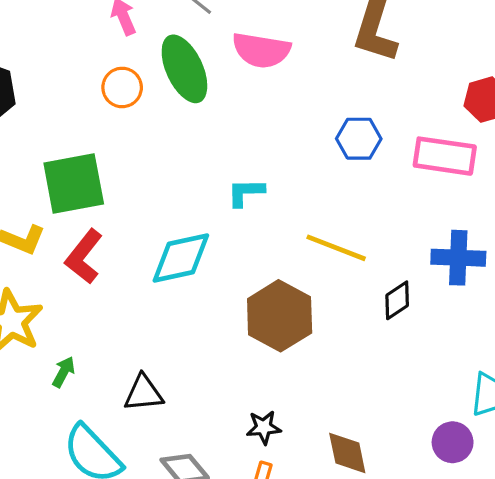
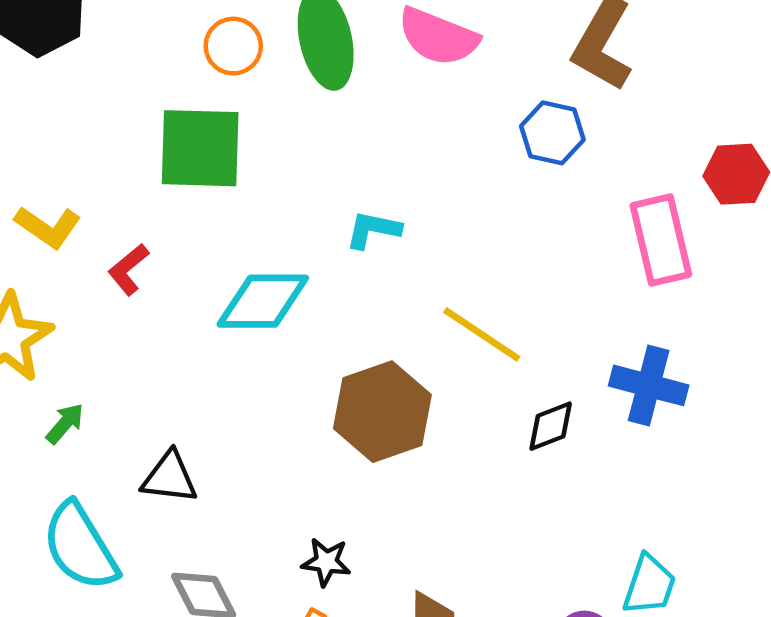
blue hexagon: (359, 139) -> (552, 133), moved
pink rectangle: (445, 156) -> (661, 240), turned 56
green square: (74, 184) -> (200, 148), moved
red L-shape: (84, 257) -> (128, 269), size x0.7

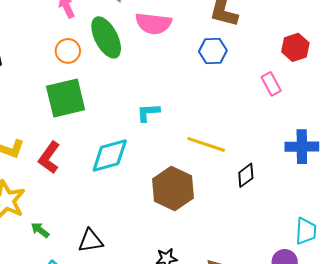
pink rectangle: (661, 240) -> (271, 84), size x0.6
red L-shape: (128, 269) -> (49, 158), size x1.4
blue cross: (649, 385) -> (302, 147), moved
green arrow: (65, 423) -> (40, 230), turned -78

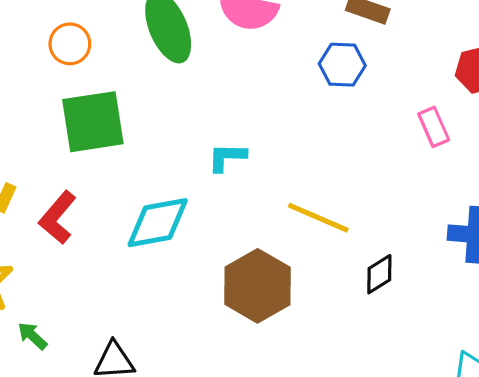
orange circle: (68, 51) -> (70, 44), moved

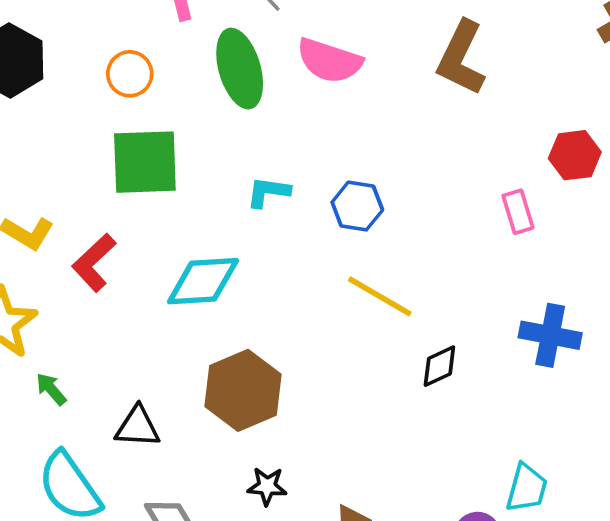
blue hexagon: (342, 65) -> (357, 206), moved
cyan L-shape: (227, 157) -> (268, 192), moved
brown hexagon: (257, 286) -> (243, 390), moved

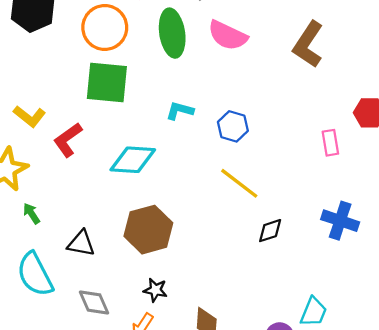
orange circle: (130, 74) -> (105, 27), size x1.6

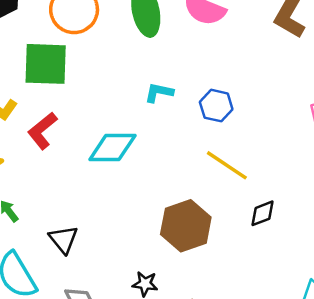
green square: (107, 83) -> (46, 64), moved
brown hexagon: (148, 230) -> (186, 226), moved
black triangle: (81, 243) -> (63, 239), turned 44

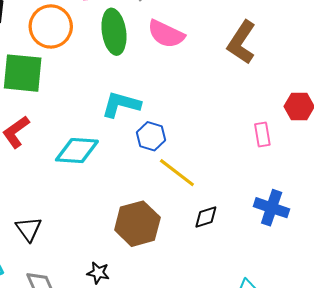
cyan L-shape: (159, 92) -> (121, 105), size x1.5
blue hexagon: (216, 106) -> (151, 136), moved

